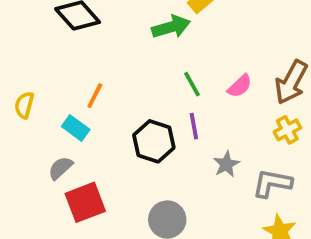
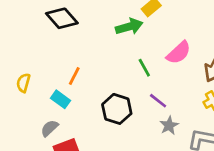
pink semicircle: (240, 86) -> (179, 53), moved, size x1.4
purple line: (194, 126) -> (158, 101), moved, turned -42

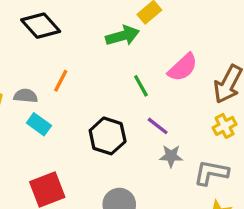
orange line: (74, 76) -> (61, 81), moved
gray star: (169, 125) -> (171, 156), turned 30
gray semicircle: (49, 128) -> (26, 96), moved, turned 48

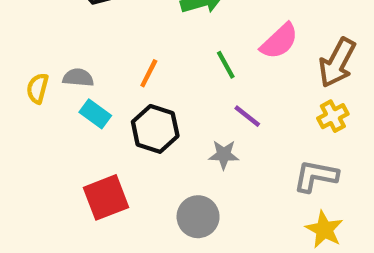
orange line: (61, 81) -> (149, 73), moved
black hexagon: (108, 136) -> (155, 129), moved
gray star: (171, 156) -> (224, 155), moved

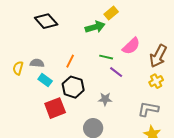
green line: (226, 65) -> (106, 57), turned -48
purple line: (247, 116) -> (116, 72), moved
red square: (106, 197) -> (55, 108), moved

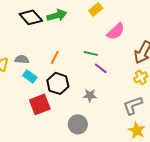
green arrow: (95, 27) -> (57, 15), moved
pink semicircle: (131, 46) -> (116, 31), moved
gray L-shape: (148, 109) -> (133, 105), turned -30

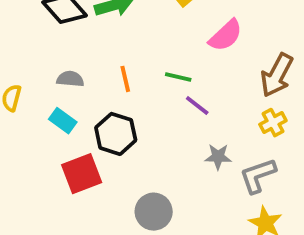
orange line: (55, 57) -> (125, 79), moved, turned -40
gray semicircle: (22, 59) -> (70, 79), moved
gray star: (90, 95) -> (218, 157), moved

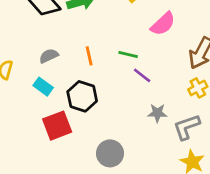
gray semicircle: (70, 79) -> (49, 56), turned -30

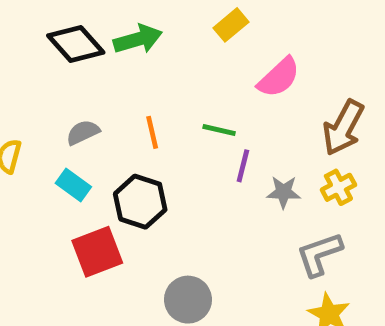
purple line: (142, 75) -> (243, 166), turned 66
gray star: (157, 113) -> (284, 192), moved

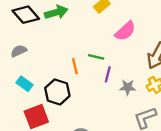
gray semicircle: (83, 132) -> (19, 51), moved
orange line: (152, 132) -> (75, 66), moved

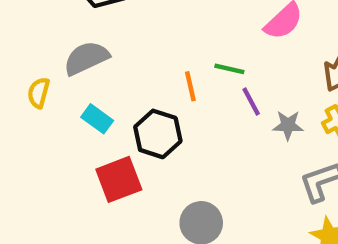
gray semicircle: (19, 51) -> (86, 58), size x1.5
purple line: (108, 74) -> (251, 101), turned -42

